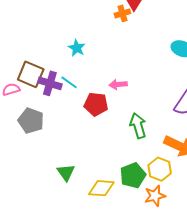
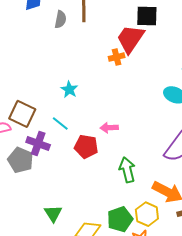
purple cross: (50, 83) -> (38, 143), moved

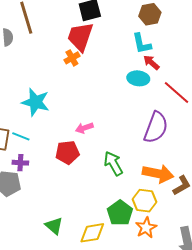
cyan star: (69, 89) -> (36, 102), size x1.6
cyan line: (60, 124) -> (21, 136), moved
purple cross: (38, 143) -> (20, 163), size x0.7

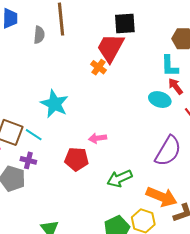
orange cross: (72, 58) -> (98, 67), turned -35
green arrow: (113, 163) -> (119, 178), turned -95

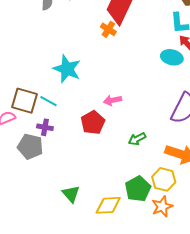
red pentagon: (76, 159) -> (93, 123), turned -30
green arrow: (119, 178) -> (137, 139), size x0.7

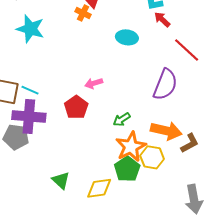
cyan ellipse: (172, 57) -> (127, 37), moved
cyan star: (67, 69) -> (30, 29), moved
purple cross: (45, 127) -> (29, 116), size x2.0
orange star: (162, 206) -> (131, 147), moved, size x1.4

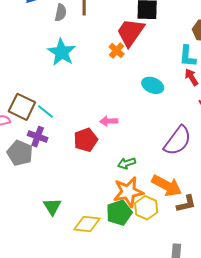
purple cross: (29, 116) -> (38, 137), size x0.6

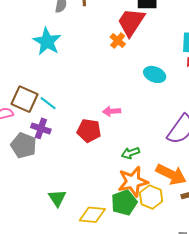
cyan star: (62, 52) -> (47, 42), moved
red pentagon: (86, 140) -> (89, 131), turned 30

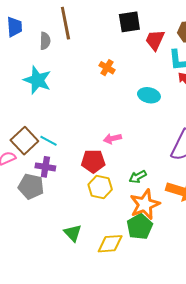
red trapezoid: (131, 22) -> (155, 40), moved, size x0.7
brown square: (24, 99) -> (24, 141), turned 32
yellow hexagon: (151, 197) -> (100, 187), moved

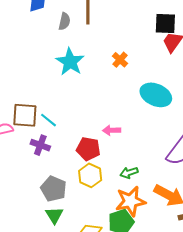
black square: (129, 22) -> (165, 24), moved
cyan star: (37, 80) -> (70, 62), moved
cyan ellipse: (149, 95) -> (156, 95), size x1.4
brown square: (24, 141) -> (25, 115), turned 36
gray pentagon: (31, 186) -> (54, 189), moved

